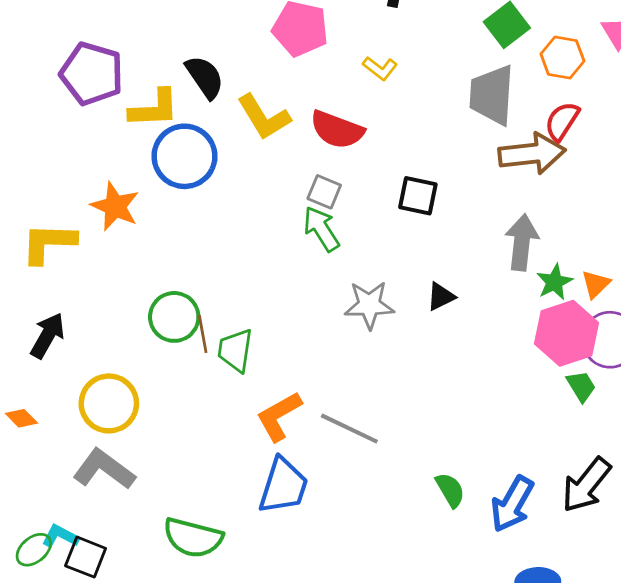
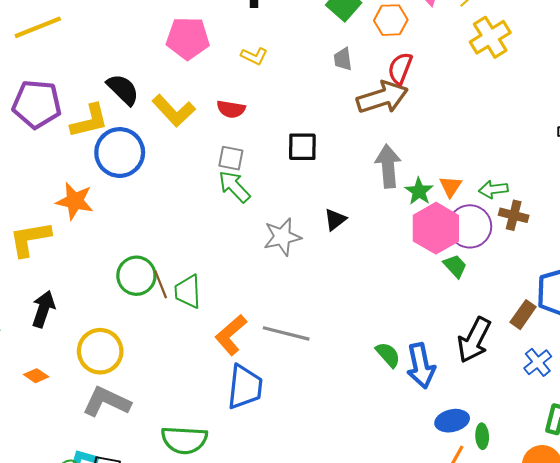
gray trapezoid: (492, 95) -> (343, 59), size x0.5
red semicircle: (337, 130) -> (231, 109), size x0.7
green semicircle: (450, 490) -> (388, 355), moved
blue arrow: (512, 504) -> (421, 366), turned -30

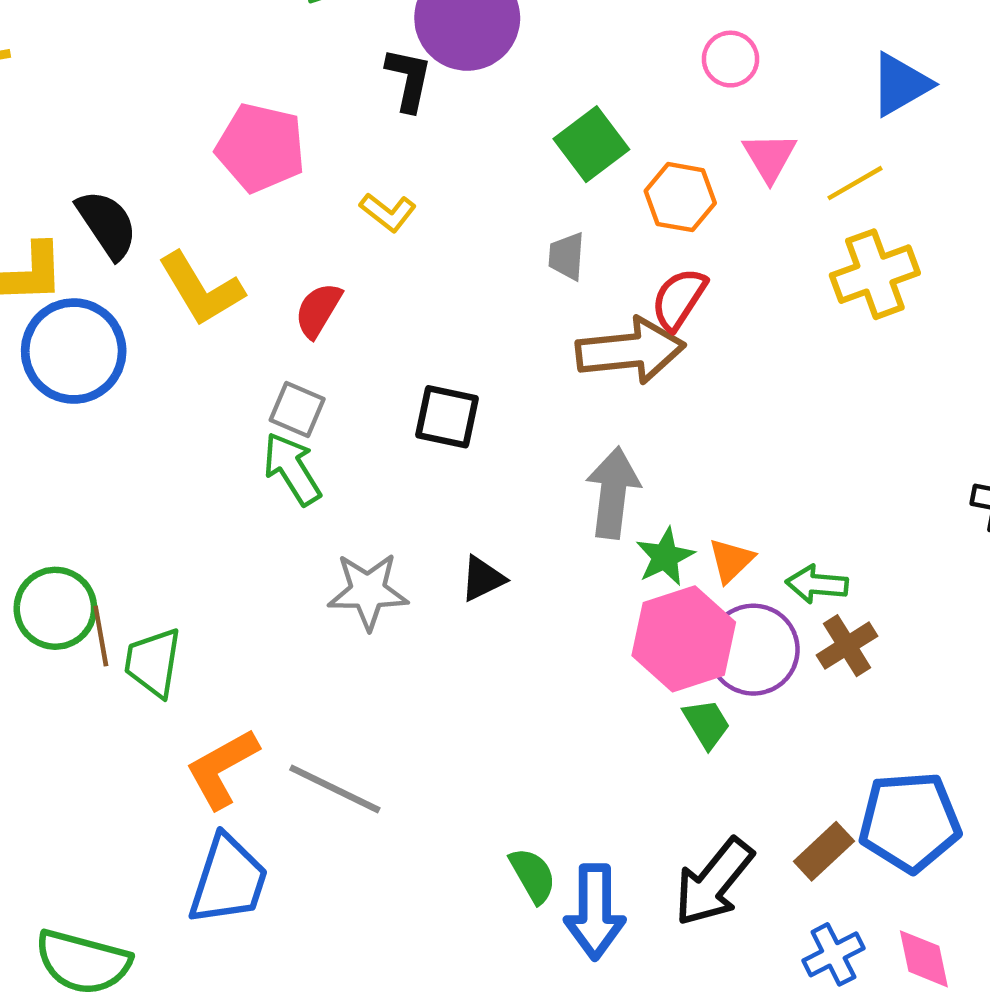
red semicircle: (231, 109) -> (318, 310), turned 100
brown cross: (514, 215) -> (847, 646), turned 32

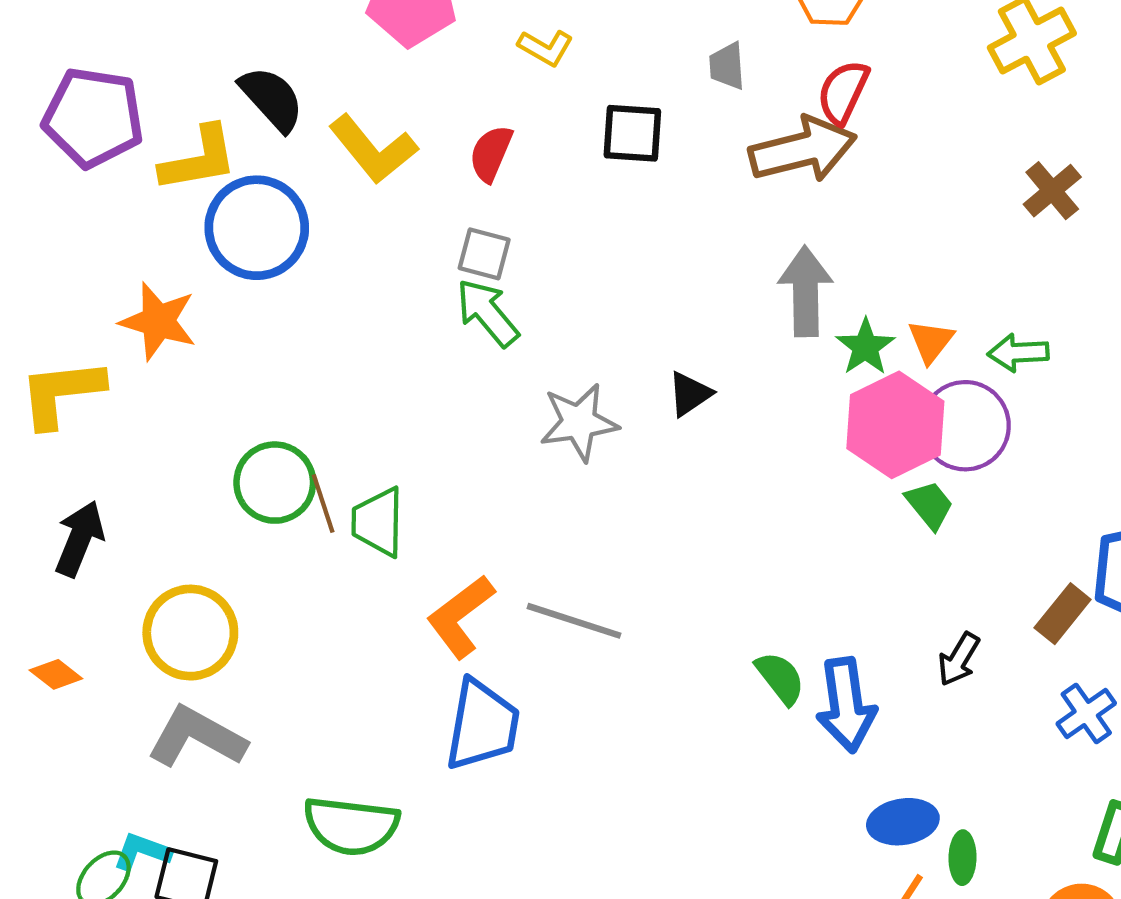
black square: (447, 417) -> (632, 133), moved
brown cross: (847, 646) -> (1052, 191), moved
black arrow: (714, 882) -> (959, 659), size x0.6

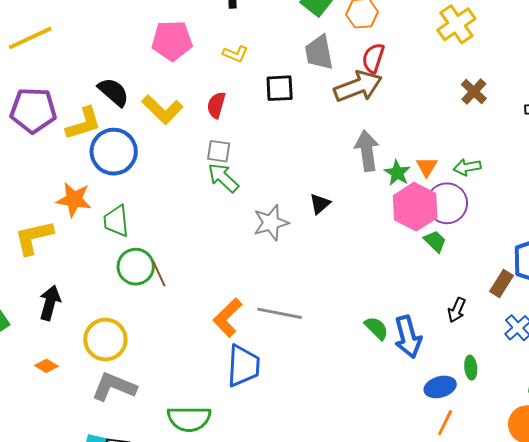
gray trapezoid: (727, 66) -> (319, 52), size x1.6
green trapezoid: (378, 522) -> (116, 221), moved
green ellipse: (962, 858) -> (471, 368), moved

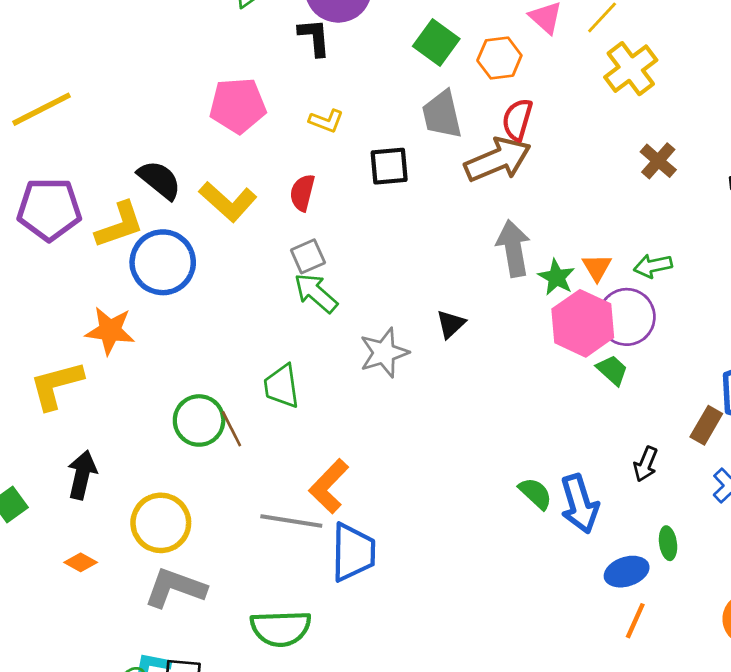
gray square: (219, 151) -> (308, 256), turned -30
green trapezoid: (116, 221) -> (282, 386), moved
gray line: (279, 313) -> (291, 521), moved

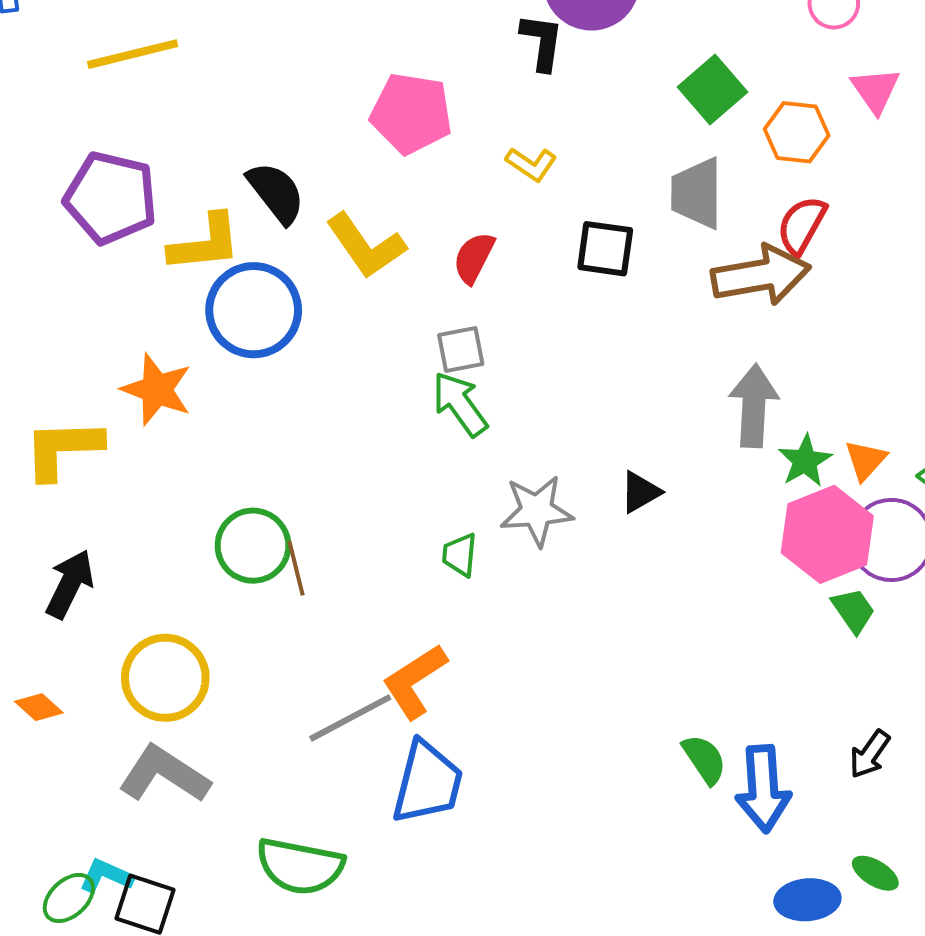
green trapezoid: (282, 386) -> (460, 555), moved, size x0.7
gray line: (291, 521) -> (350, 718), turned -50
green ellipse: (668, 543) -> (875, 873), turned -64

